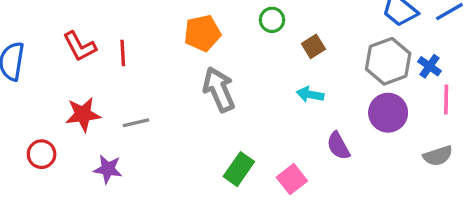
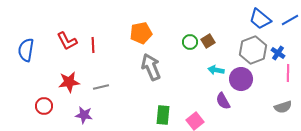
green circle: (272, 20) -> (190, 42), moved
cyan arrow: (310, 94) -> (216, 70), moved
purple circle: (388, 113) -> (241, 79), moved
green rectangle: (239, 169) -> (163, 115), turned -30

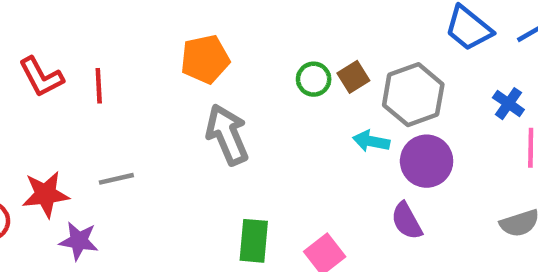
gray hexagon: (253, 50) -> (413, 95), moved
red star: (69, 82) -> (46, 194), moved
purple semicircle: (223, 101) -> (407, 221), moved

